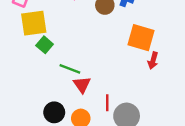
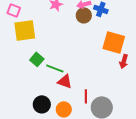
green square: (45, 45) -> (37, 59), moved
red triangle: (82, 85) -> (65, 81), turned -35

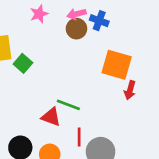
green square: (37, 59) -> (23, 63), moved
green line: (55, 68) -> (68, 105), moved

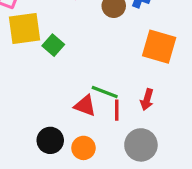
red arrow: (130, 90) -> (147, 100), moved
red line: (79, 137) -> (117, 110), moved

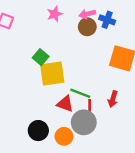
yellow square: (25, 28) -> (52, 73), moved
gray circle: (141, 145) -> (84, 122), moved

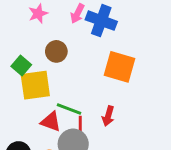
pink arrow: (87, 14) -> (77, 14), turned -49
blue cross: (107, 20) -> (101, 21), size x1.5
brown circle: (87, 27) -> (56, 51), moved

